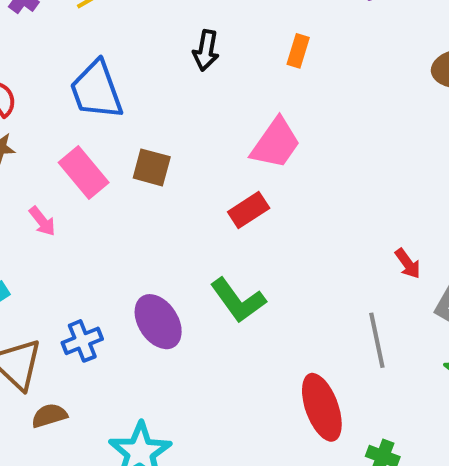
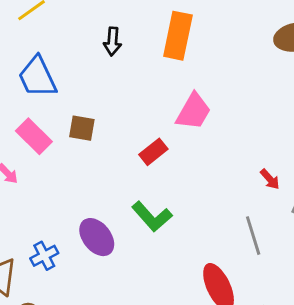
orange rectangle: (298, 51) -> (178, 36), size x2.0
pink trapezoid: (276, 143) -> (193, 111), moved

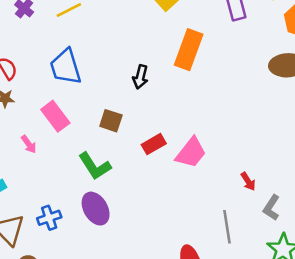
black arrow: (112, 41) -> (140, 77), moved
pink trapezoid: (193, 111) -> (191, 153), moved
brown square: (82, 128) -> (111, 121), moved
green L-shape: (152, 217) -> (95, 166), moved

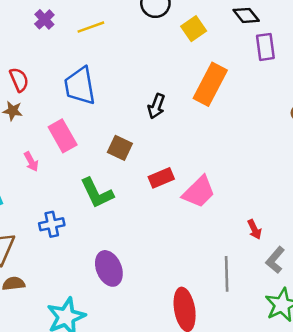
purple ellipse: (96, 209) -> (109, 268), moved
blue cross: (49, 218) -> (52, 224), moved

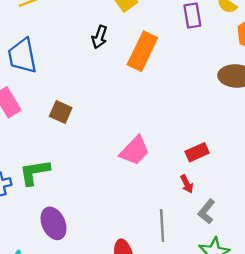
black arrow: (156, 106) -> (99, 37), moved
red rectangle: (161, 178) -> (197, 152), moved
green L-shape: (97, 193) -> (35, 172), moved, turned 108

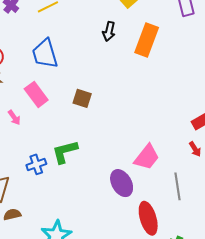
pink trapezoid: (135, 151) -> (147, 157), moved
purple ellipse: (53, 223) -> (122, 183), moved

